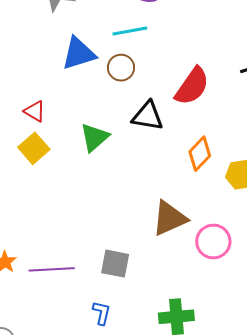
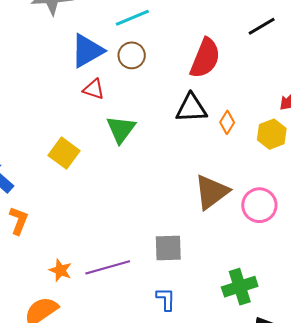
red triangle: (35, 111) -> (94, 89), moved
black triangle: (148, 116) -> (191, 108), moved
orange diamond: (200, 154) -> (227, 122), size x0.7

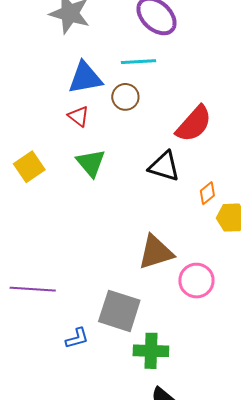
orange diamond: (227, 122) -> (207, 193), moved
green triangle: (121, 129) -> (91, 163), turned -36
gray square: (168, 248) -> (119, 311), moved, size x1.4
blue L-shape: (166, 299) -> (77, 338), turned 55

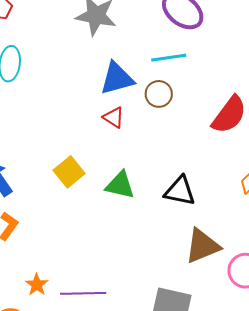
green triangle: (91, 163) -> (120, 185), moved, turned -32
black triangle: (164, 166) -> (180, 191), moved

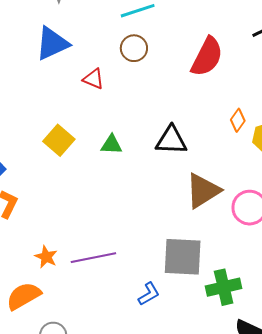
blue triangle: (117, 78) -> (52, 43), moved
green triangle: (120, 185) -> (111, 145), size x0.7

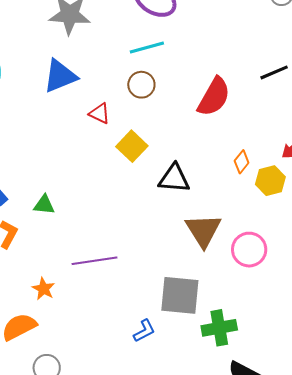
yellow square: (59, 140) -> (132, 146), moved
green triangle: (111, 145) -> (44, 205), moved
brown triangle: (203, 191) -> (203, 230), turned -33
purple line: (93, 258) -> (94, 261), moved

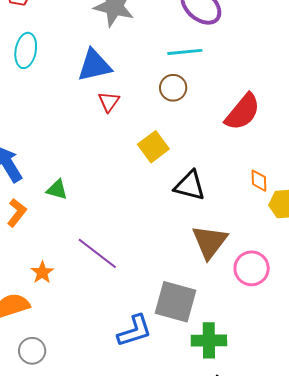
red triangle: (100, 113) -> (109, 102), moved, turned 30
orange diamond: (242, 162) -> (259, 181), turned -50
purple line: (94, 261) -> (97, 253), turned 36
blue L-shape: (144, 331) -> (135, 331), size x1.5

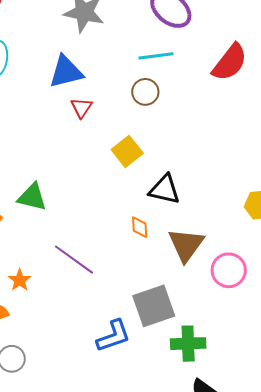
red semicircle: (243, 112) -> (230, 62), moved
orange diamond: (259, 181) -> (140, 227), moved
green triangle: (57, 190) -> (32, 197), size x1.4
gray square: (176, 302) -> (154, 306), turned -33

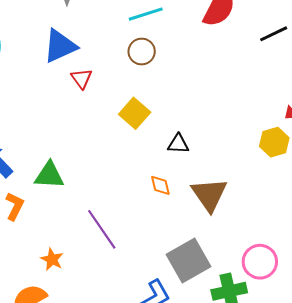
black triangle: (165, 189) -> (178, 144), size x0.7
purple line: (74, 260) -> (102, 229), turned 30
pink circle: (229, 270) -> (260, 262), moved

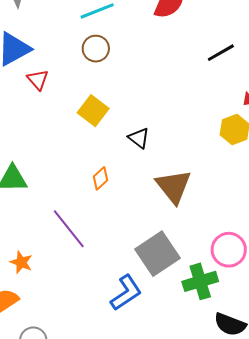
black line: (274, 34) -> (221, 53), moved
black triangle: (178, 144) -> (139, 138), turned 40
orange diamond: (160, 185) -> (100, 178), moved, turned 65

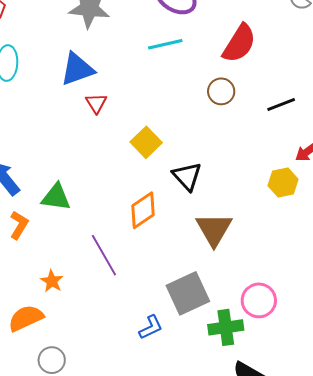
brown circle: (96, 49) -> (221, 91), moved
black triangle: (139, 138) -> (187, 176), size x1.4
orange diamond: (100, 178) -> (143, 210), size x1.6
blue L-shape: (126, 293) -> (151, 327), size x0.7

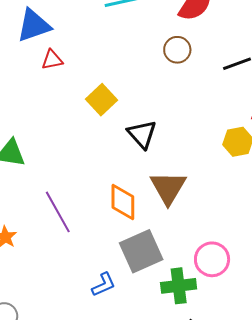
red triangle: (96, 103) -> (52, 60), turned 50
orange diamond: (143, 210) -> (123, 202), moved, turned -57

